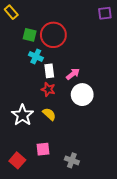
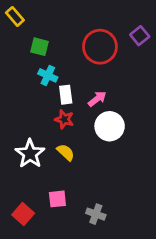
purple square: (105, 13) -> (140, 36), moved, turned -32
red circle: (53, 35) -> (100, 47), moved

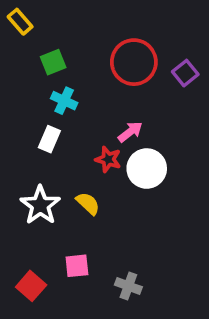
purple square: (140, 36) -> (185, 73), moved
green square: (40, 47) -> (53, 62), turned -36
white rectangle: (66, 95) -> (49, 139), moved, turned 30
red star: (64, 119) -> (108, 159), moved

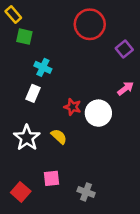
green square: (53, 62) -> (24, 37), moved, turned 35
red circle: (134, 62) -> (90, 24), moved
pink arrow: (130, 132) -> (125, 88), moved

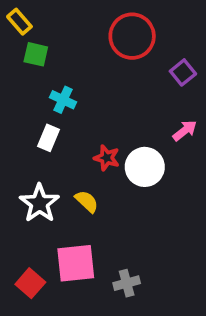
pink square: (52, 178) -> (76, 263), size x1.6
gray cross: (86, 192) -> (127, 283), turned -35

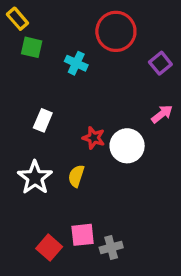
cyan cross: (63, 100) -> (76, 63), moved
yellow semicircle: (87, 201) -> (76, 176), turned -115
pink square: (76, 263) -> (83, 235), moved, size x0.7
red square: (30, 283) -> (49, 248), moved

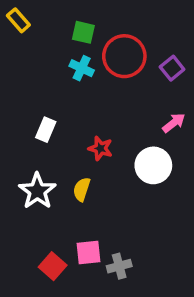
red circle: (116, 31) -> (124, 56), moved
green square: (32, 47) -> (83, 32), moved
white circle: (127, 146) -> (153, 165), moved

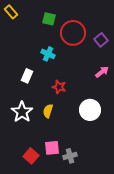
cyan cross: (82, 68) -> (48, 54), moved
white circle: (153, 165) -> (90, 110), moved

